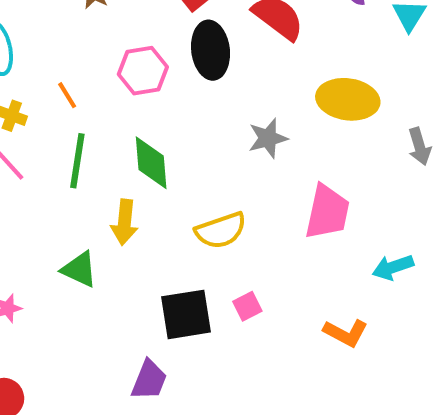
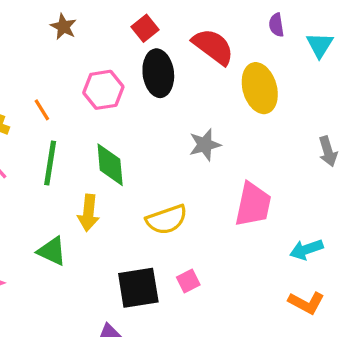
yellow ellipse: (348, 99) -> (260, 88), moved, turned 66
orange L-shape: (346, 333) -> (306, 303), moved

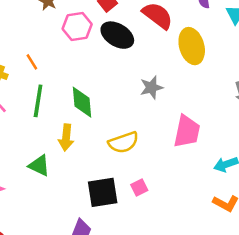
black ellipse: (158, 73) -> (117, 35), turned -52
pink hexagon: (103, 90) -> (77, 27), moved

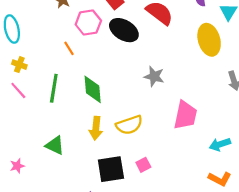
yellow ellipse: (192, 46) -> (209, 40), moved
orange line: (32, 62) -> (69, 48), moved
gray star: (151, 87) -> (154, 76), turned 30
yellow arrow: (66, 138) -> (96, 128), moved

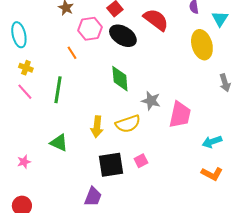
gray star: (154, 76) -> (151, 101), moved
green diamond: (93, 89) -> (120, 79), moved

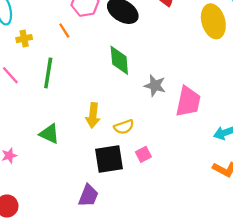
yellow cross: (26, 68) -> (24, 39), moved, turned -32
yellow semicircle: (128, 124) -> (124, 127), moved, size x0.7

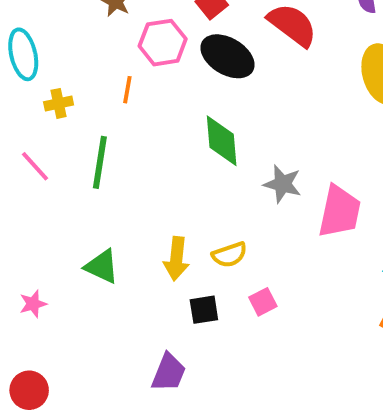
orange line: (64, 31) -> (127, 90), turned 42
yellow arrow: (93, 115) -> (176, 259), moved
black square: (109, 159) -> (204, 310), size x0.6

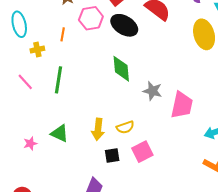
orange line: (127, 90) -> (63, 34), moved
pink square: (263, 302) -> (142, 152), size x1.5
pink star: (33, 304) -> (30, 143), moved

